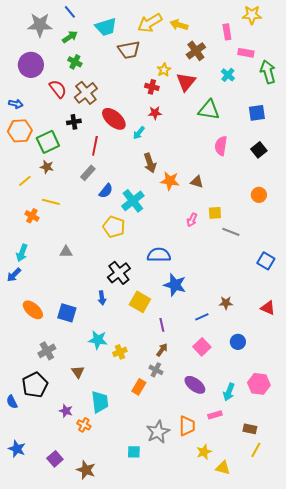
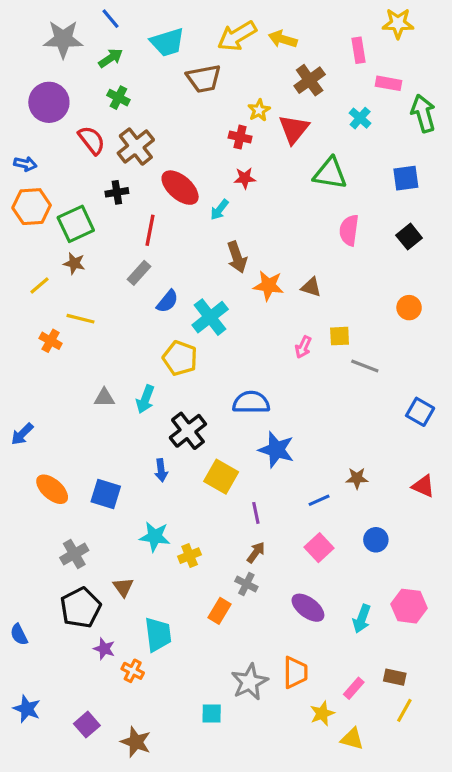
cyan arrow: (22, 253) -> (145, 399), moved
black pentagon: (35, 385) -> (81, 608), moved
pink rectangle: (215, 415) -> (354, 688), moved, turned -32

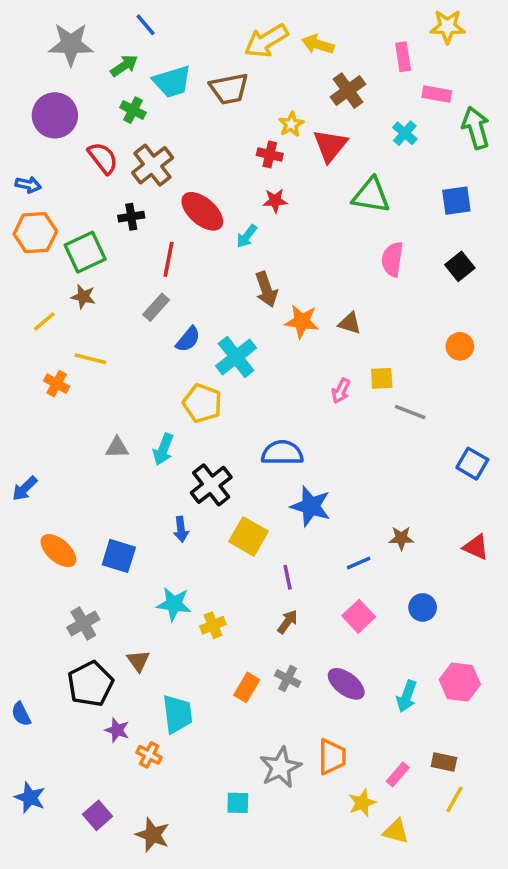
blue line: (111, 19) -> (145, 25), moved
cyan trapezoid: (167, 42) -> (172, 82), moved
gray cross: (246, 584) -> (288, 679), moved

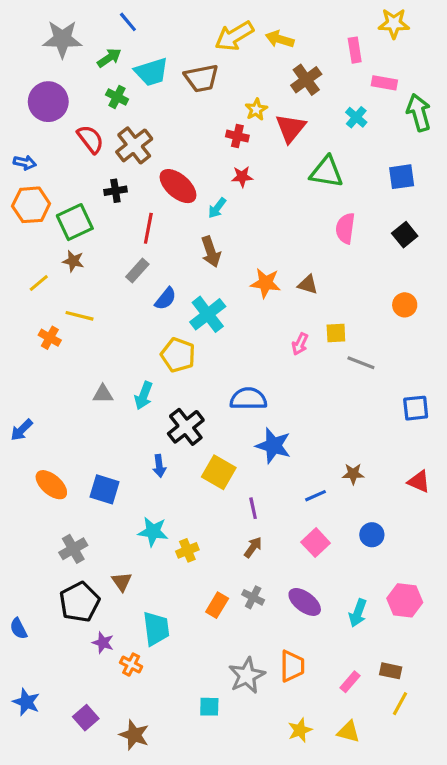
brown arrow: (266, 289) -> (211, 252), moved
blue square: (472, 464) -> (416, 408), turned -36
yellow star: (362, 803) -> (300, 730), moved

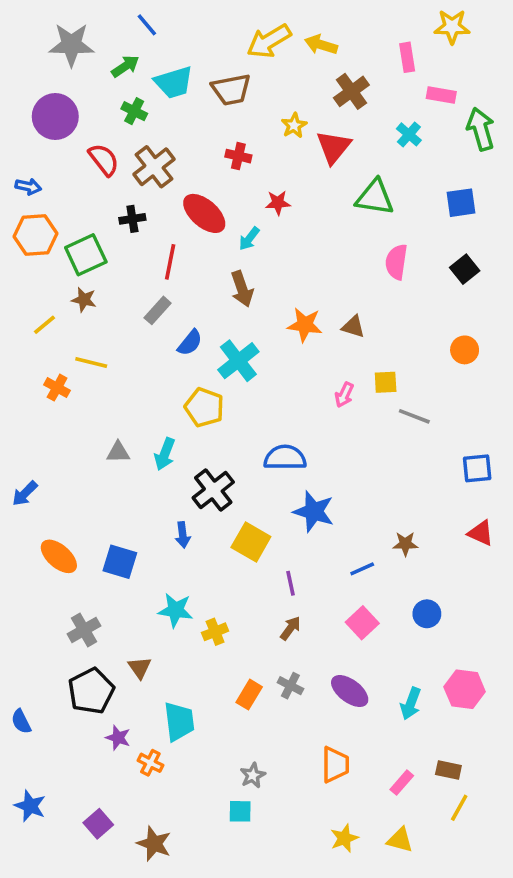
red cross: (237, 136) -> (238, 156), moved
red triangle: (419, 482) -> (481, 533), moved
gray star: (247, 675) -> (253, 775), moved, size x0.6

